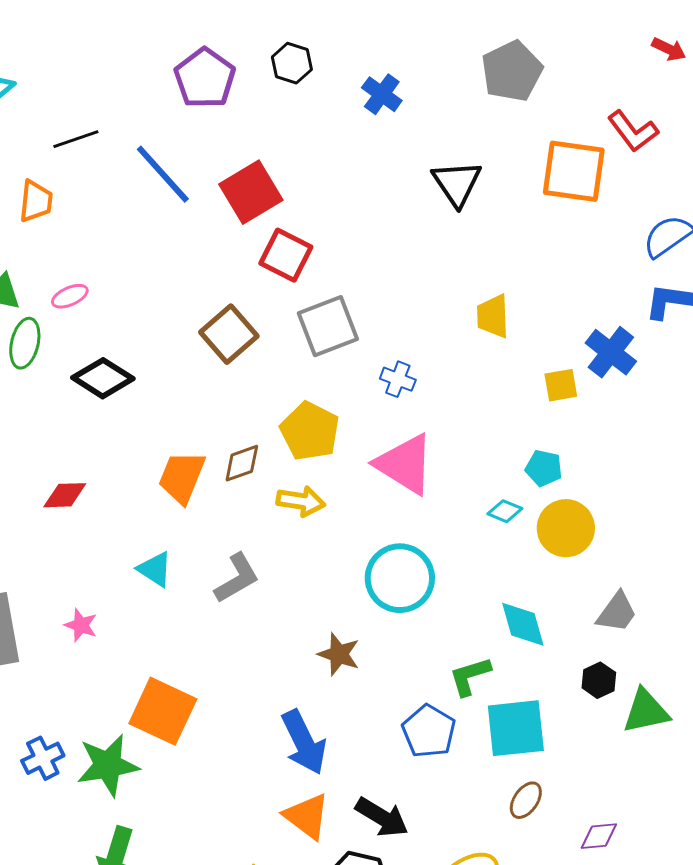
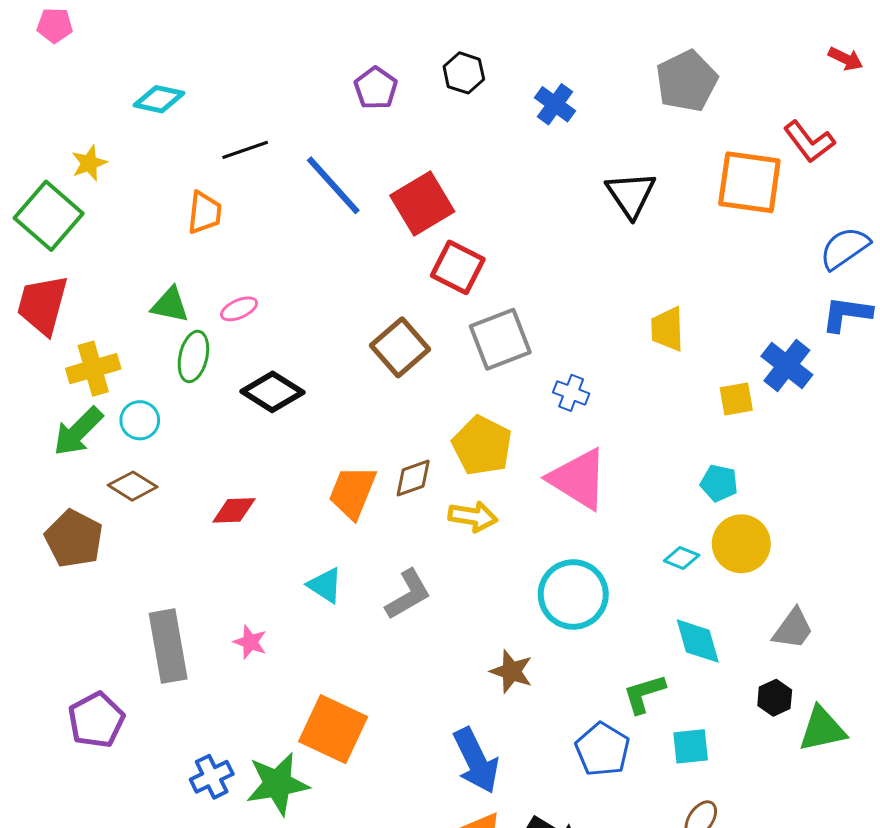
purple pentagon: (205, 78) -> (376, 88), size x0.7
cyan diamond: (505, 511) -> (682, 558), moved
cyan square: (516, 728) -> (691, 746), size x0.6

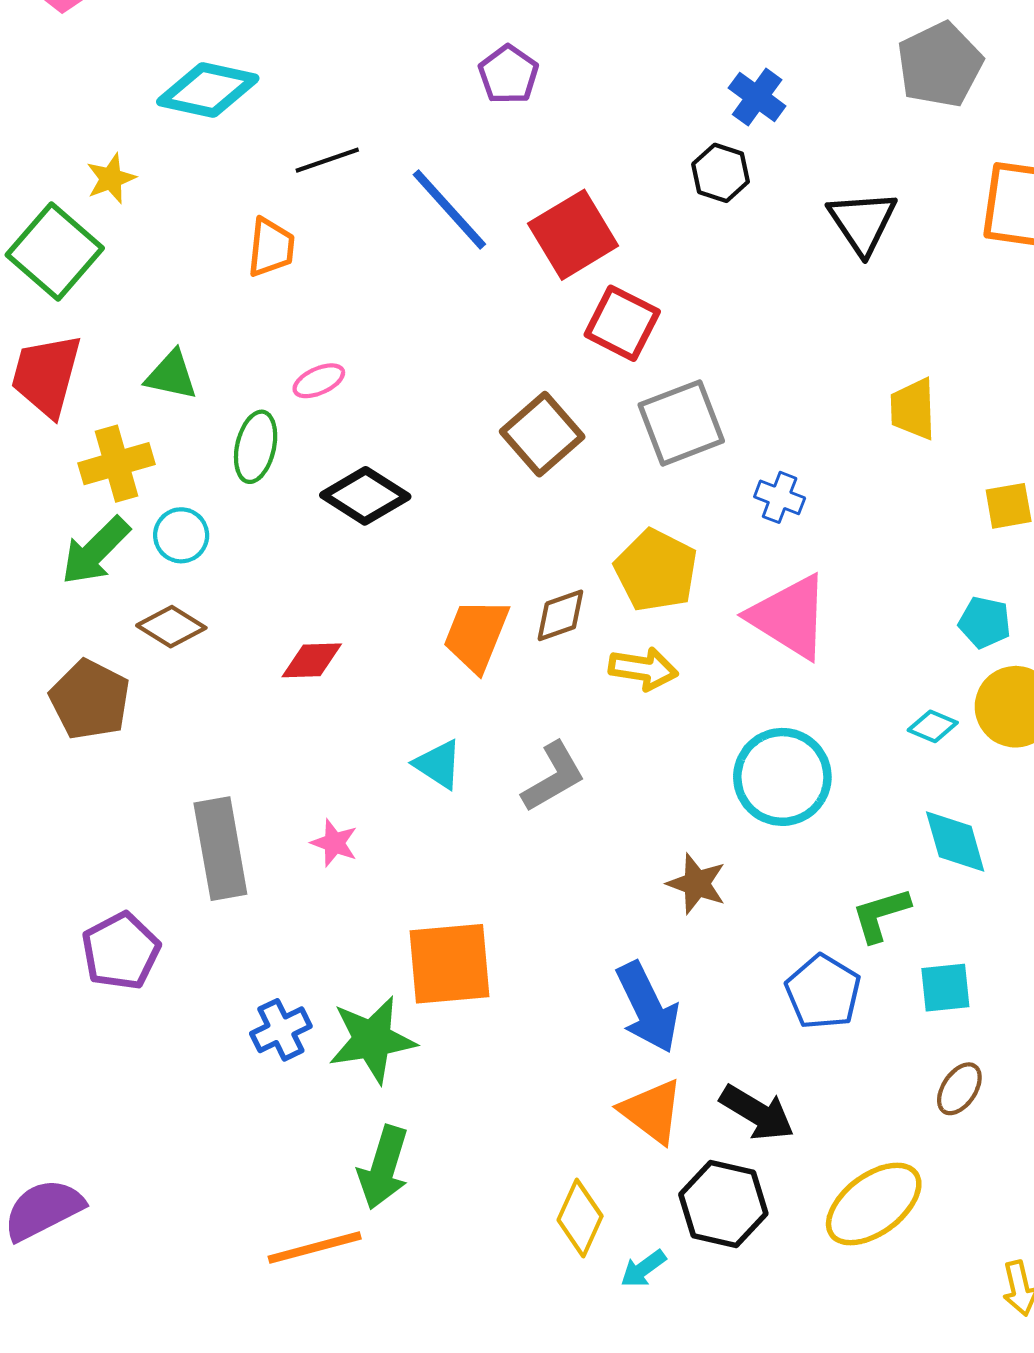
black hexagon: (464, 73) -> (721, 173), moved
cyan diamond: (159, 99) -> (208, 90), size x1.4
green triangle: (170, 305) -> (171, 375), moved
orange square: (333, 729) -> (449, 964), turned -30

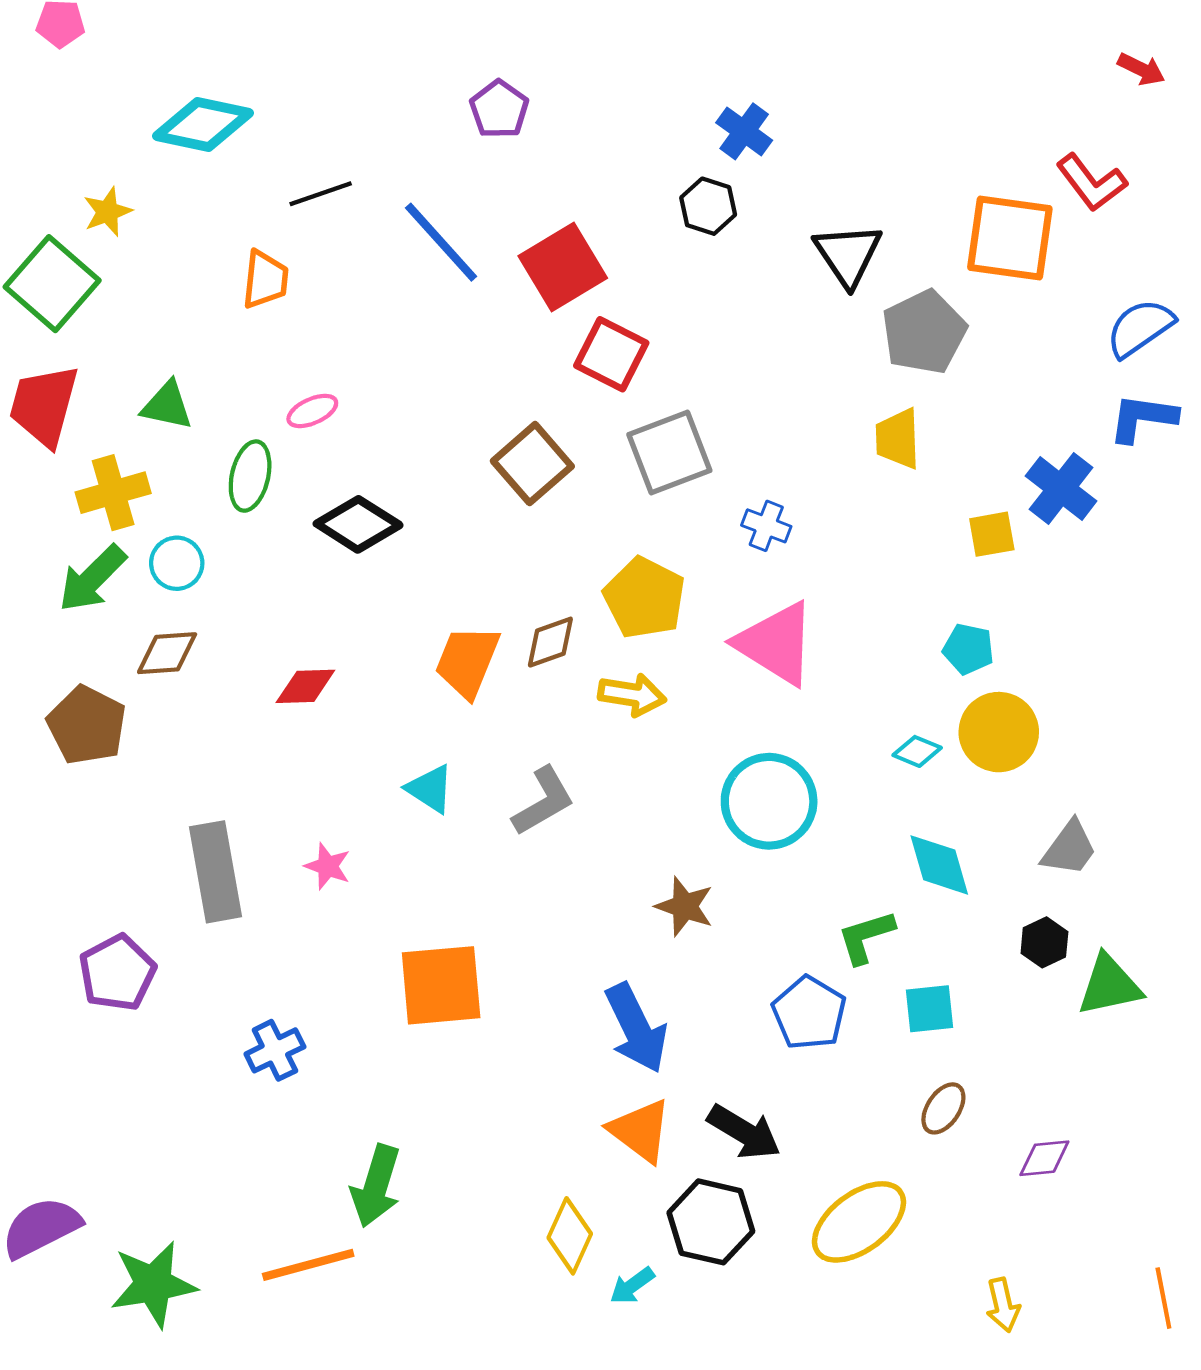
gray pentagon: (940, 65) -> (924, 332), moved
brown diamond: (171, 627) -> (167, 653), turned -36
green star: (372, 1040) -> (153, 1284), moved

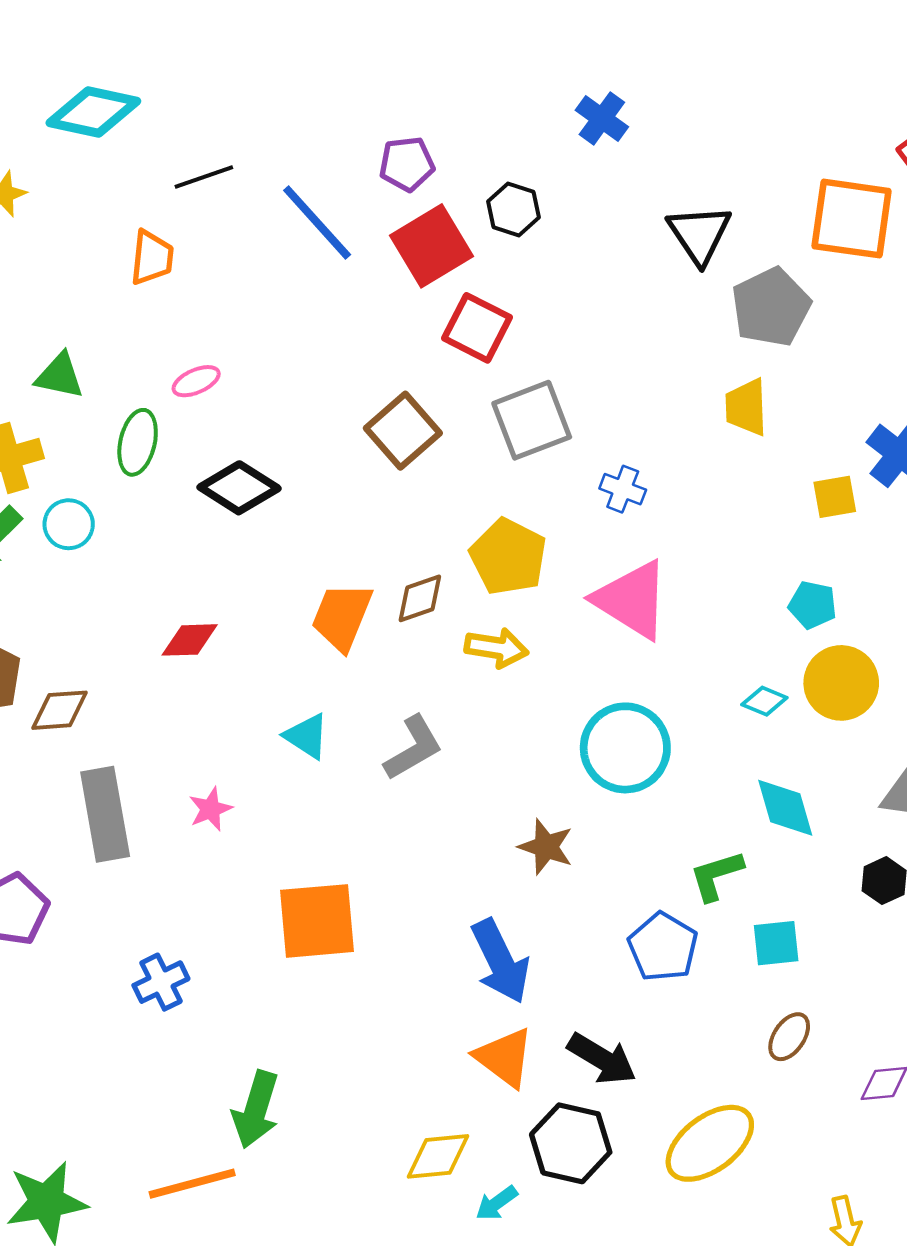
purple pentagon: (499, 109) -> (407, 164), moved, turned 30
black hexagon: (708, 206) -> (513, 209), moved
brown diamond: (167, 653) -> (60, 710), moved
pink star: (328, 866) -> (210, 809), turned 30
yellow diamond: (570, 1236) -> (438, 1156), turned 60

